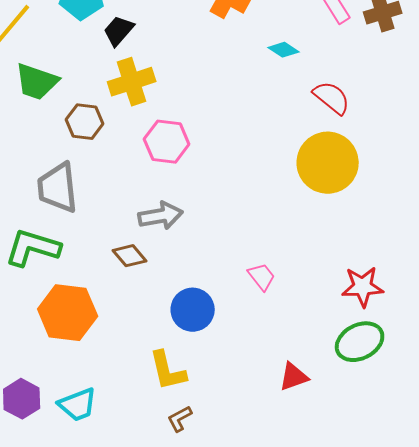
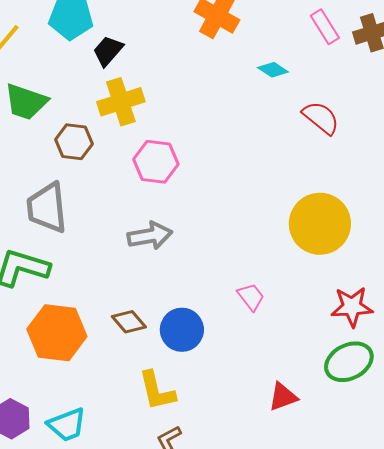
yellow circle: (328, 163) -> (320, 224), moved
brown diamond: (130, 256) -> (129, 322), moved

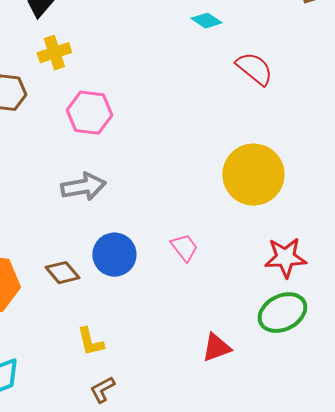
yellow cross: (121, 102) -> (54, 53), size x0.7
blue circle: (182, 330) -> (114, 255), moved
yellow L-shape: (157, 391) -> (90, 342), size x0.7

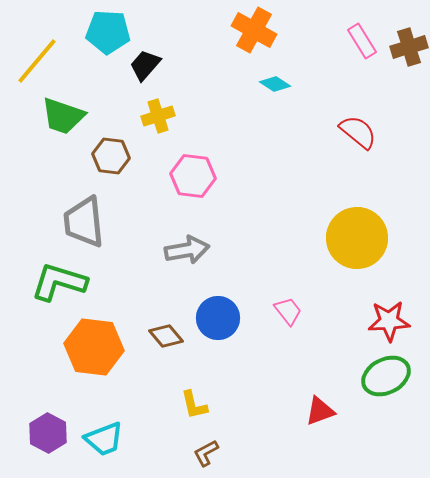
cyan diamond: (206, 21) -> (275, 84), moved

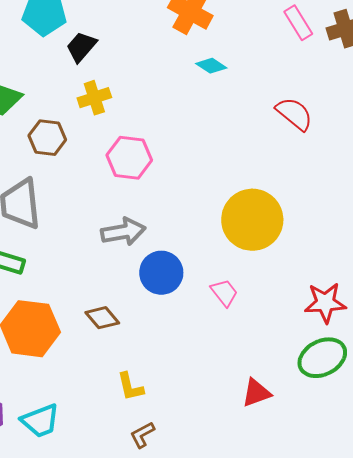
yellow circle: (357, 238) -> (252, 220), moved
blue circle: (218, 318) -> (161, 273), moved

